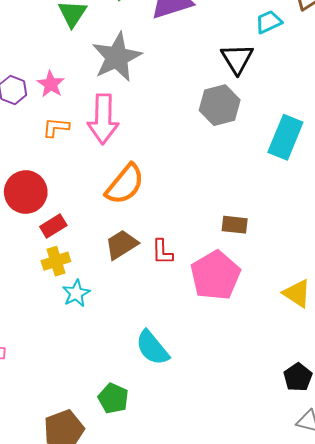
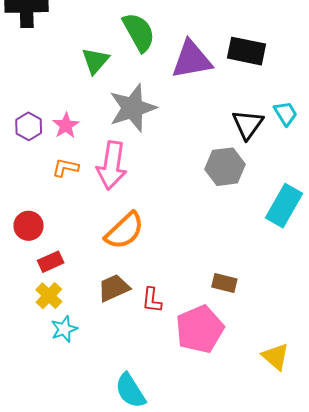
cyan trapezoid: (269, 22) -> (286, 113), moved, turned 76
red circle: (26, 192) -> (29, 226), size x0.7
yellow cross: (56, 261) -> (49, 296), turned -36

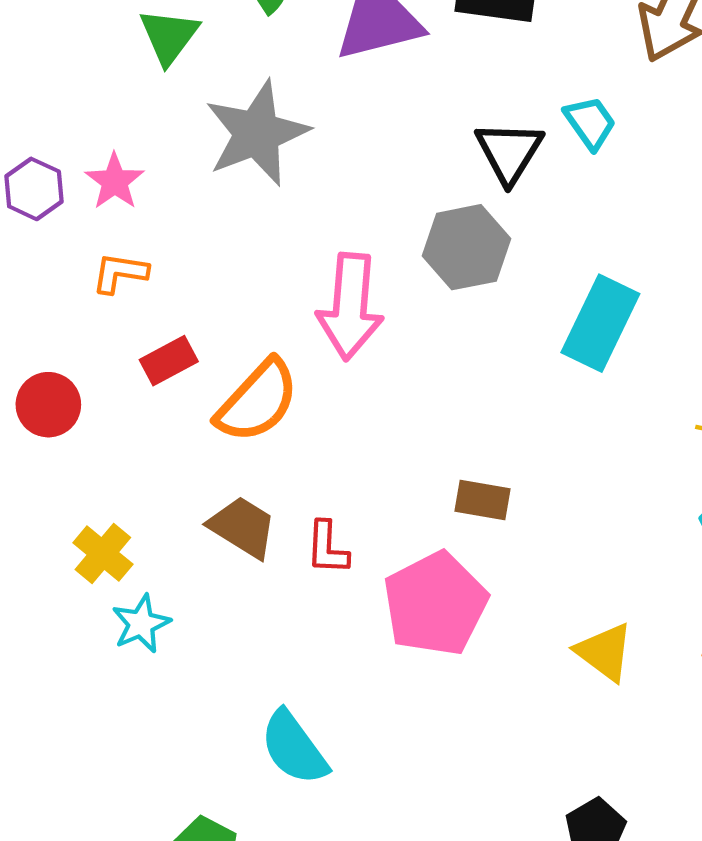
pink arrow: (112, 165) -> (350, 307), moved
red rectangle: (51, 262) -> (169, 361), moved
brown trapezoid: (114, 288) -> (243, 527), turned 60

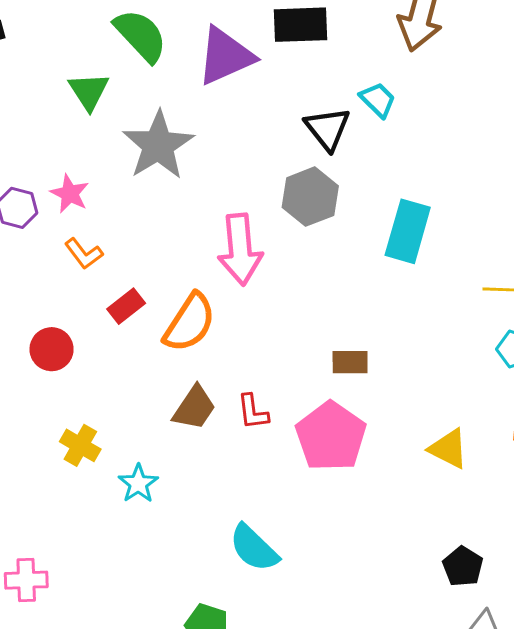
orange L-shape: (120, 273) -> (84, 254), turned -126
brown trapezoid: (243, 527) -> (194, 408), turned 102
yellow cross: (103, 553) -> (80, 445), moved

